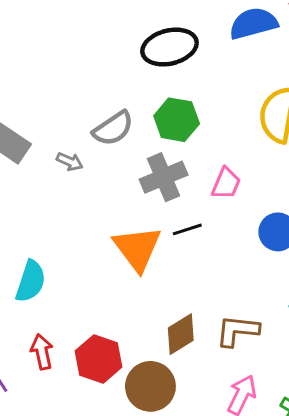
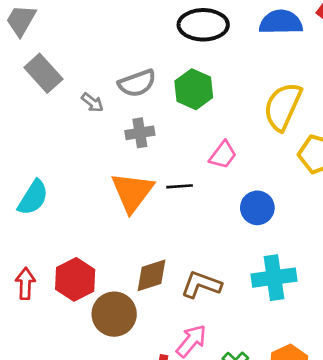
gray cross: (164, 177) -> (140, 133), moved, size x0.7
red arrow: (42, 352) -> (25, 283), moved

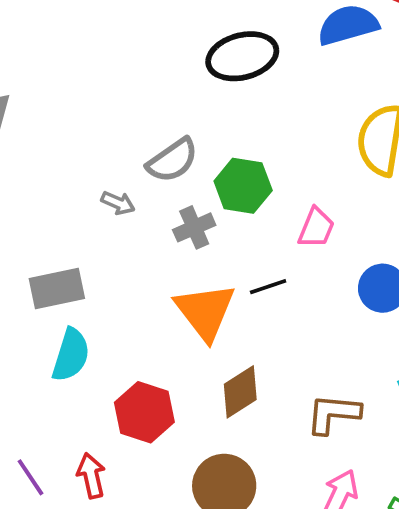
gray rectangle: (43, 73) -> (57, 288), moved, turned -45
green hexagon: (194, 89) -> (243, 186), moved
brown diamond: (152, 275) -> (240, 392), moved
red hexagon: (75, 279) -> (144, 412), moved

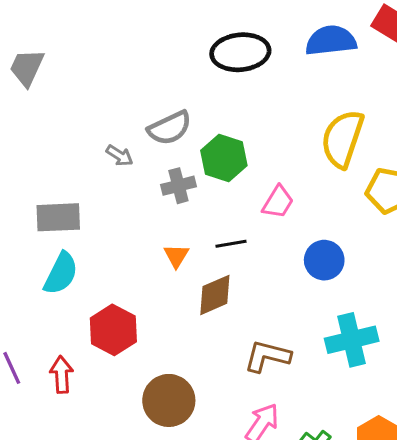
orange triangle: (205, 312) -> (176, 256), size x0.5
brown diamond: (240, 392) -> (215, 295), moved

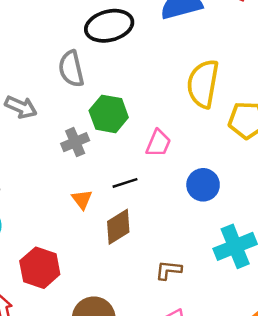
gray semicircle: (170, 128) -> (71, 69), moved, turned 111
gray arrow: (120, 156) -> (21, 107), moved, size x1.4
brown L-shape: (267, 356) -> (169, 270), size x0.7

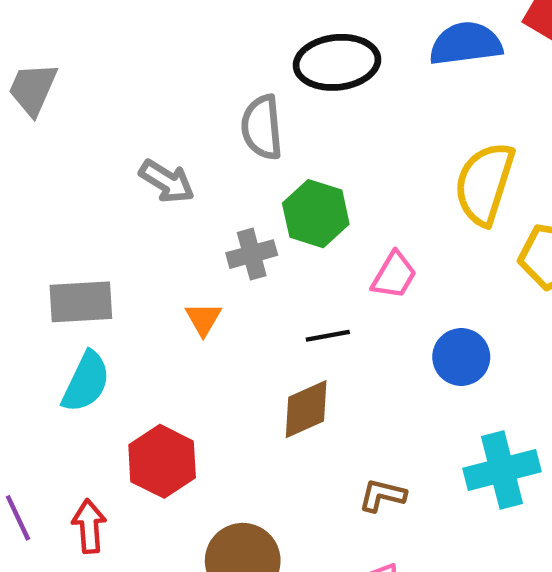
orange triangle: (82, 199) -> (203, 319), moved

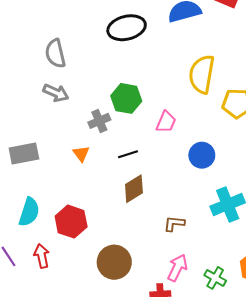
gray semicircle: (262, 127) -> (55, 53), moved
black line: (328, 336) -> (128, 154), moved
cyan semicircle: (86, 382) -> (29, 212), moved

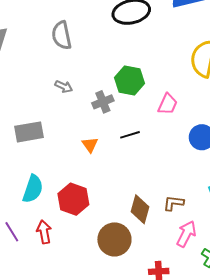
gray arrow: (56, 93) -> (64, 86), moved, size x0.7
orange triangle: (81, 154) -> (90, 145), moved
brown diamond: (134, 189) -> (140, 209), moved, turned -44
pink arrow: (177, 268) -> (186, 234), moved

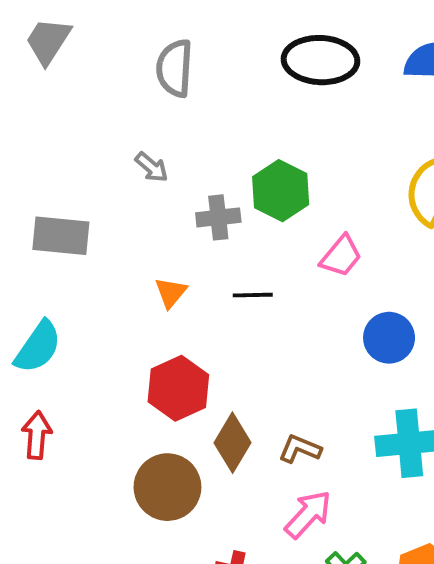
red hexagon: (73, 199) -> (178, 388), moved

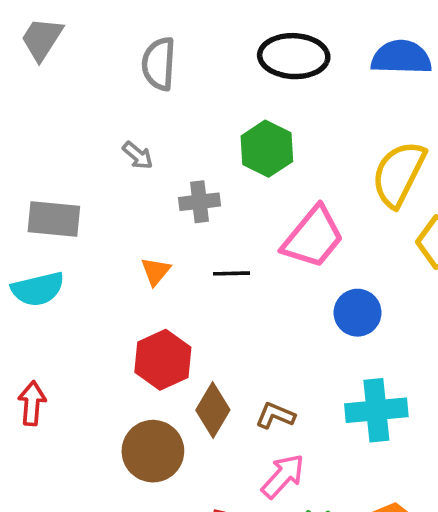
green hexagon: (281, 191) -> (267, 149), moved
pink trapezoid: (341, 256) -> (313, 237), size x1.6
cyan semicircle: (38, 347) -> (38, 289), moved, turned 42

